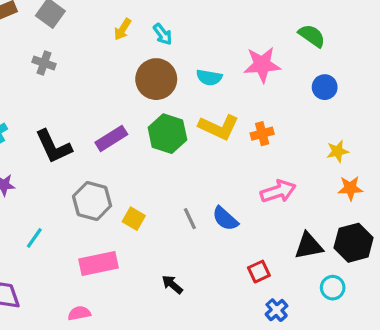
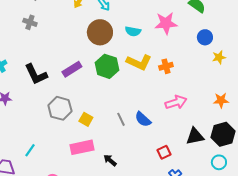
yellow star: (337, 151) -> (219, 57), moved
cyan line: (34, 238) -> (30, 150), moved
pink rectangle: (98, 264) -> (82, 147), moved
cyan circle: (333, 288) -> (219, 162), moved

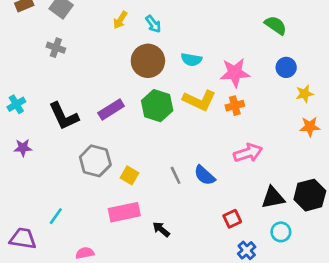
pink star: (166, 23) -> (235, 73), moved
orange star: (221, 100) -> (310, 127), moved
cyan circle: (219, 162) -> (281, 232), moved

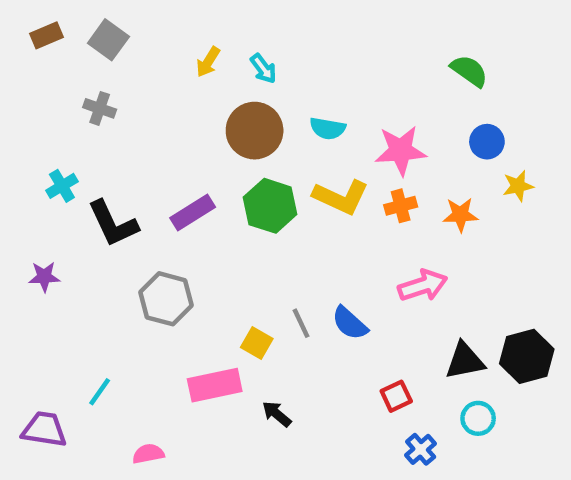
cyan cross: (16, 104) -> (62, 186), moved
orange star: (310, 127) -> (460, 215), moved
yellow square: (130, 175) -> (257, 343), moved

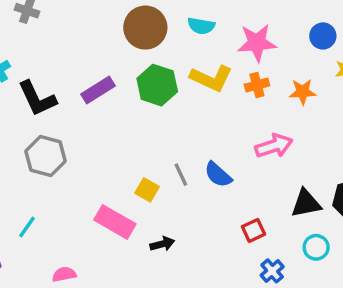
gray hexagon: (166, 299) -> (46, 156), moved
pink rectangle: (215, 385) -> (115, 222), turned 42
black arrow: (277, 414) -> (162, 244), turned 125

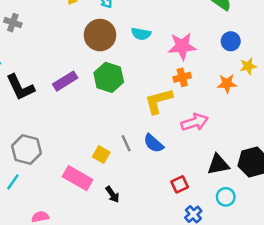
yellow L-shape: (211, 78) -> (158, 101), moved, turned 140
orange star: (303, 92) -> (227, 84), moved
gray hexagon: (46, 156) -> (27, 150), moved
black arrow: (162, 244) -> (112, 194), turned 70

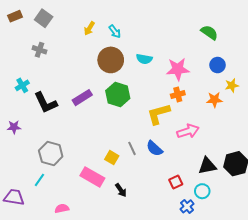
cyan circle: (226, 197) -> (202, 191), moved

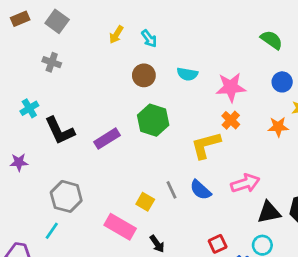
brown circle: (111, 60) -> (144, 75), size x0.7
orange cross: (178, 95) -> (231, 120), turned -32
purple rectangle: (82, 98) -> (107, 139), moved
pink arrow: (188, 131) -> (245, 183), moved
red square: (176, 182) -> (218, 244), moved

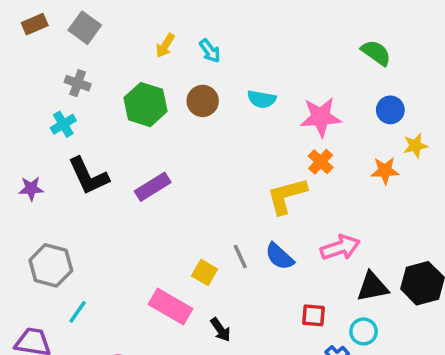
cyan cross: (29, 108) -> (63, 124), moved
green hexagon: (153, 120) -> (145, 105), moved
purple star: (19, 162) -> (31, 189), moved
gray hexagon: (66, 196) -> (51, 265), moved
red square: (218, 244) -> (313, 315), moved, turned 30

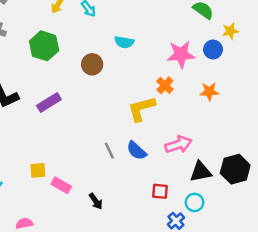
brown circle: (203, 101) -> (92, 64), moved
pink star: (321, 117) -> (181, 54), moved
yellow star: (415, 146) -> (230, 31), moved
yellow square: (204, 273) -> (38, 170), moved, turned -35
pink rectangle: (171, 306) -> (61, 185), size x0.7

